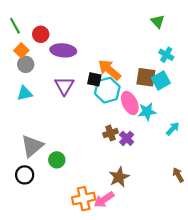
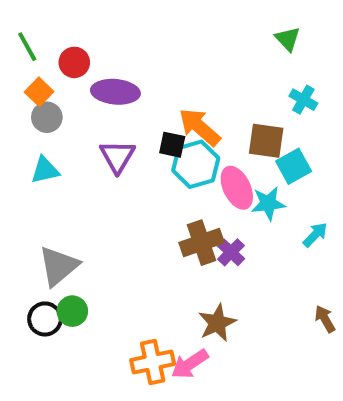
cyan square: (161, 80) -> (294, 166), moved
brown cross: (110, 133) -> (202, 243), size x1.5
green circle: (57, 160) -> (72, 311), moved

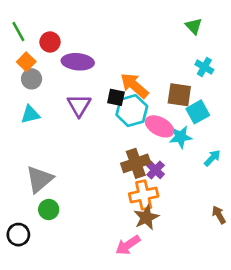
pink ellipse: (237, 188) -> (159, 126), turned -36
black circle: (45, 319) -> (18, 235), moved
orange cross: (153, 362) -> (144, 195), moved

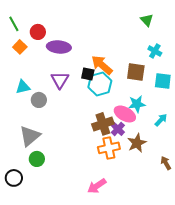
gray circle: (32, 79) -> (39, 100), moved
cyan square: (198, 112) -> (163, 81), moved, turned 36
pink ellipse: (159, 126) -> (125, 114), moved
brown star: (146, 217) -> (137, 143), moved

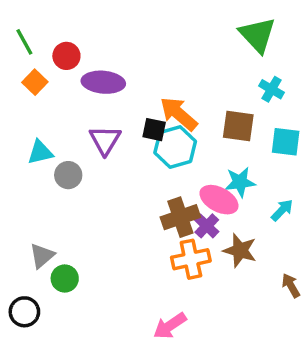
green triangle: (147, 20) -> (258, 35), size x1.6
gray triangle: (30, 136) -> (42, 256), moved, size x0.7
brown star: (137, 143) -> (240, 250), turned -30

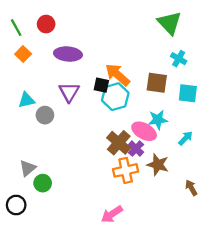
red circle: (66, 56) -> (46, 24), moved
brown cross: (180, 217) -> (119, 143), turned -30

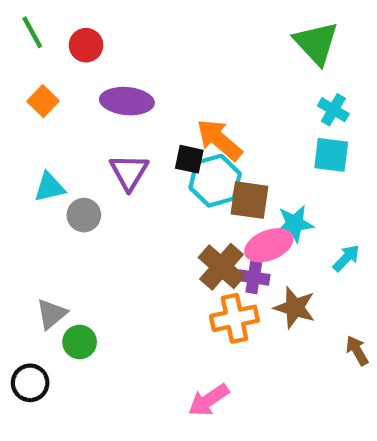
green line: (16, 28) -> (32, 32), moved
brown square: (157, 83) -> (249, 200), moved
cyan square: (188, 93) -> (331, 155), moved
pink ellipse: (144, 131) -> (269, 245), turned -50
purple cross: (136, 149) -> (254, 277), turned -35

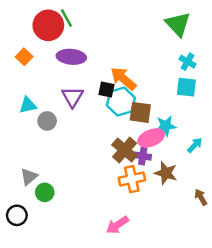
green line: (32, 32) -> (66, 18), moved
red circle: (86, 45) -> (48, 25), size x1.6

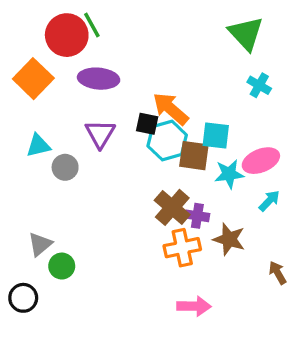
orange square: (24, 57) -> (33, 79), size x1.6
cyan square: (186, 87) -> (216, 135), moved
pink ellipse: (151, 138) -> (261, 161), moved
pink arrow: (117, 225) -> (194, 306), moved, turned -145

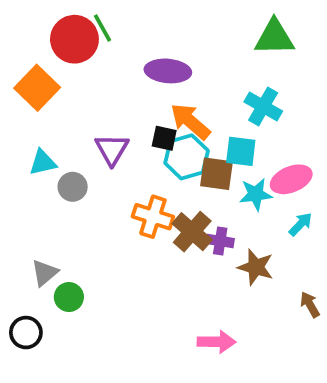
green triangle: (246, 33) -> (274, 37), turned -48
purple ellipse: (99, 79) -> (168, 71), moved
cyan cross: (259, 85) -> (263, 106), moved, size x1.4
orange cross: (182, 248) -> (153, 217), moved, turned 30

